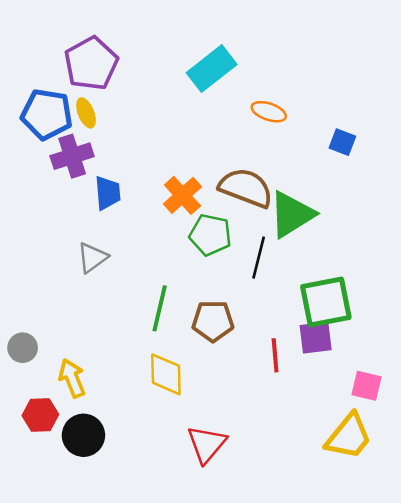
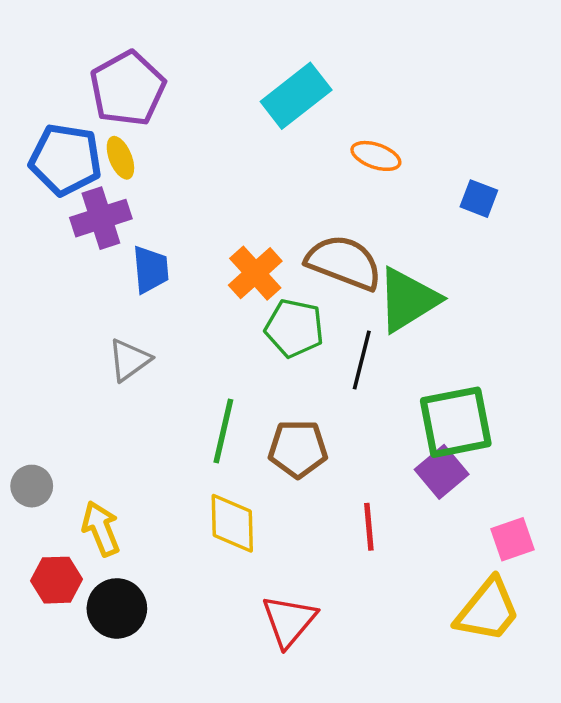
purple square: (316, 338) -> (442, 472), turned -33
red line: (275, 355) -> (369, 527), moved
pink square: (366, 386) -> (513, 539), turned -32

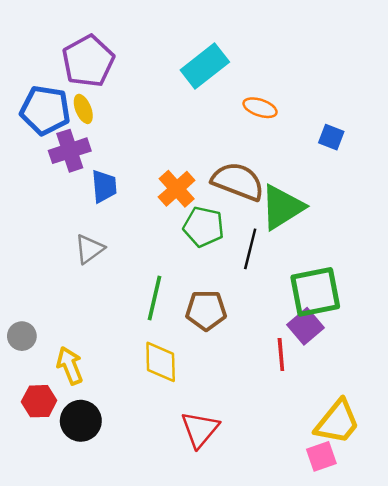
red line: (369, 527) -> (281, 354), moved
pink square: (513, 539) -> (321, 456), moved

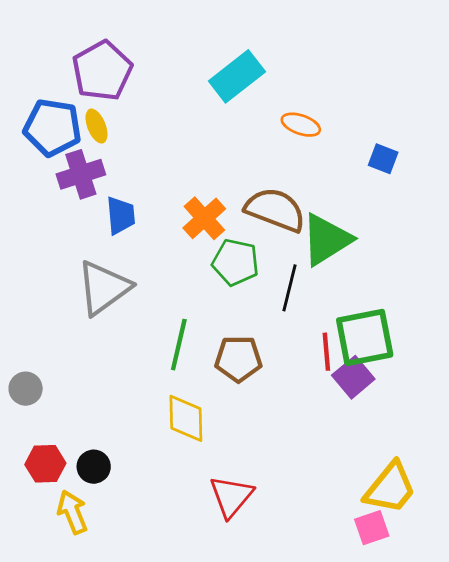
gray triangle: (89, 249) -> (104, 288), size x1.6
red line: (281, 354) -> (326, 352), moved
yellow arrow: (70, 366) -> (72, 512), moved
black circle: (81, 421) -> (94, 467), moved, size x0.7

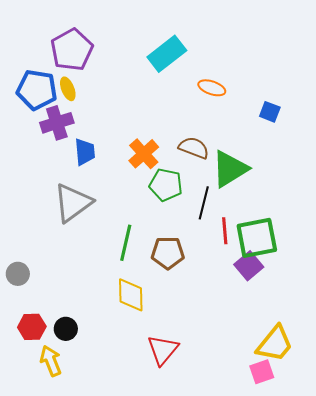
brown semicircle: (275, 210) -> (194, 148), size x0.7
red line: (326, 352) -> (225, 231), moved

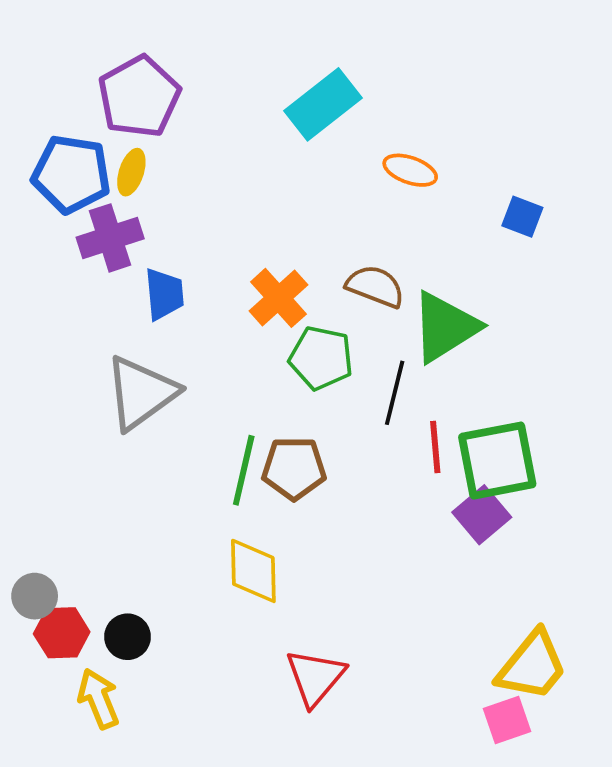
yellow ellipse: (68, 89) -> (131, 172), turned 40
brown pentagon: (168, 253) -> (294, 468), moved
gray circle: (18, 274) -> (35, 596), moved

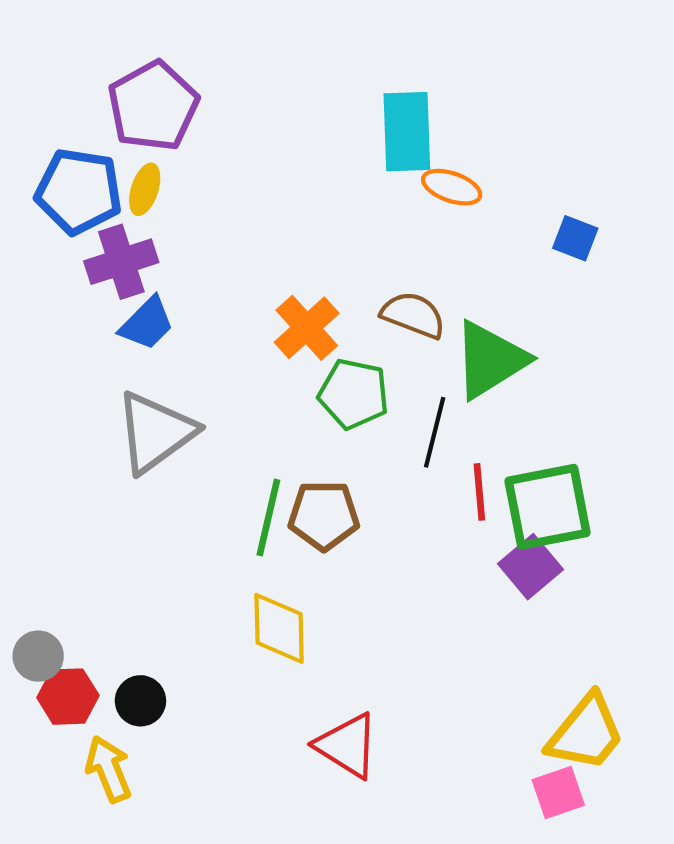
cyan rectangle: (323, 104) -> (407, 132), moved, turned -54
blue trapezoid: (164, 294) -> (147, 324), moved, turned 50
red triangle: (315, 677) -> (347, 746), turned -38

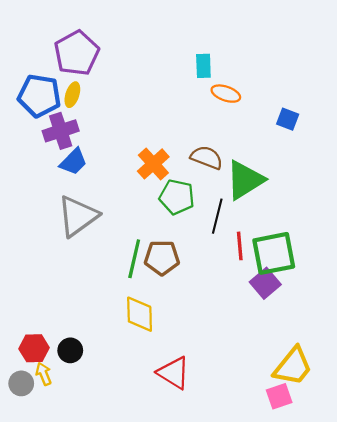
cyan rectangle: (407, 132) -> (203, 66), size x0.6
gray circle: (38, 656) -> (21, 383), moved
yellow arrow: (108, 769) -> (44, 374), moved, size x0.7

